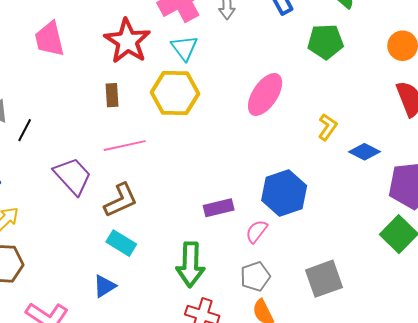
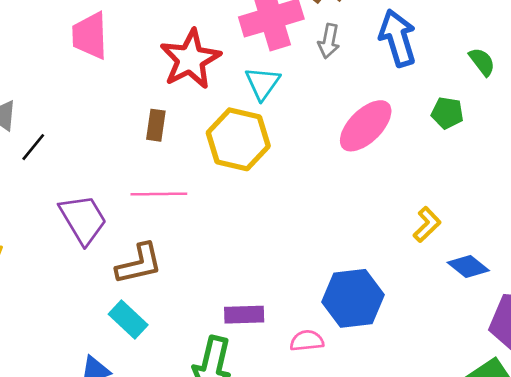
green pentagon: (325, 42) -> (447, 113), size x0.7
pink ellipse: (265, 94) -> (366, 126), moved
purple rectangle: (219, 208) -> (244, 315), moved
pink semicircle: (257, 231) -> (307, 341), turned 35

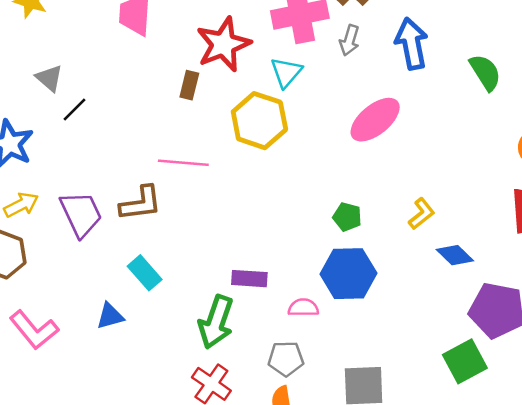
green semicircle: (482, 62) -> (485, 72), size x1.4
green pentagon: (447, 113) -> (347, 217), moved
brown rectangle: (156, 125) -> (189, 85), moved
purple trapezoid: (83, 219) -> (81, 214), moved
brown L-shape: (139, 264) -> (141, 203), moved

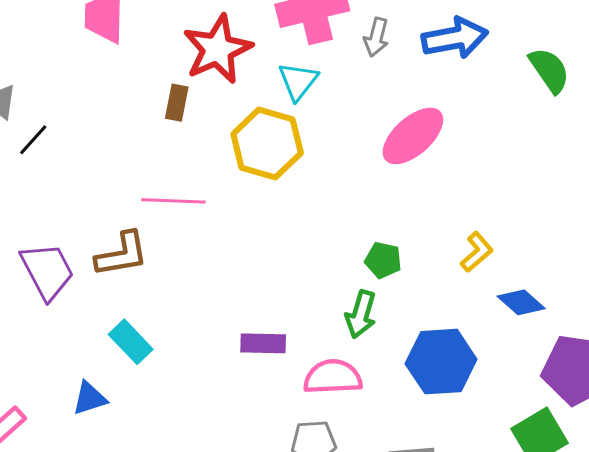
blue arrow: (412, 44) -> (455, 38), turned 93
blue hexagon: (348, 274) -> (441, 362), moved
pink semicircle: (303, 308) -> (333, 377), size x1.5
green arrow: (216, 322) -> (361, 314), moved, size x0.7

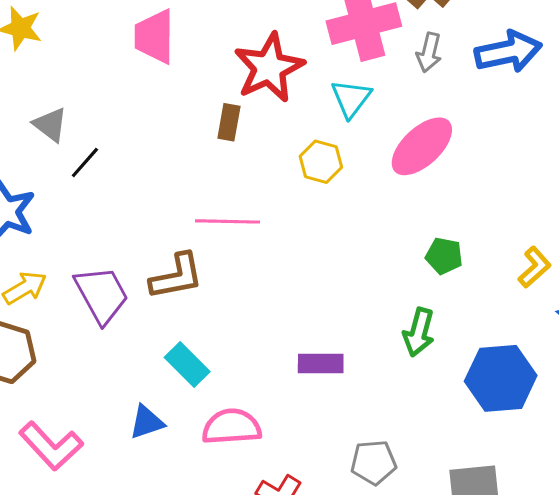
pink ellipse: (413, 136) -> (422, 146), moved
yellow hexagon: (267, 143) -> (321, 162), size x0.6
green pentagon: (383, 260) -> (444, 256), moved
pink semicircle: (333, 377) -> (232, 427), moved

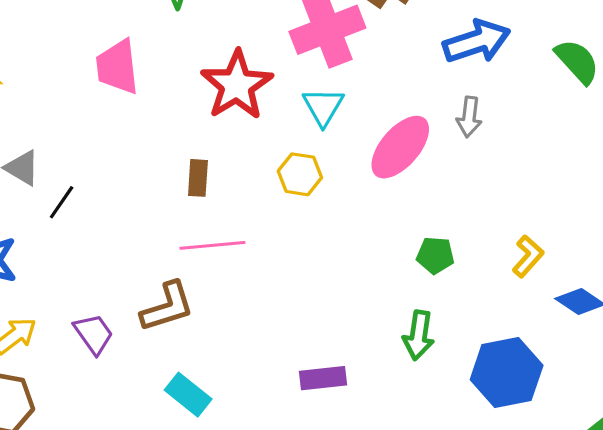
gray arrow: (429, 52) -> (469, 117), moved
brown rectangle: (229, 122) -> (198, 178), moved
purple trapezoid: (102, 295) -> (94, 334), size x0.7

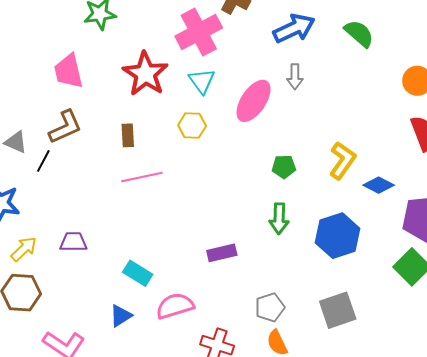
yellow L-shape: (528, 256) -> (342, 160), size x1.4
brown L-shape: (167, 307) -> (65, 127), moved
purple trapezoid: (94, 334) -> (73, 242), turned -48

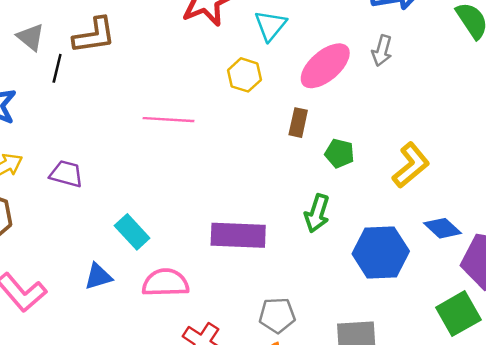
brown rectangle: (128, 135) -> (298, 123), moved
black line: (43, 161) -> (57, 68), turned -30
blue diamond: (379, 185) -> (443, 228), moved
purple rectangle: (222, 253) -> (238, 235), size x1.5

